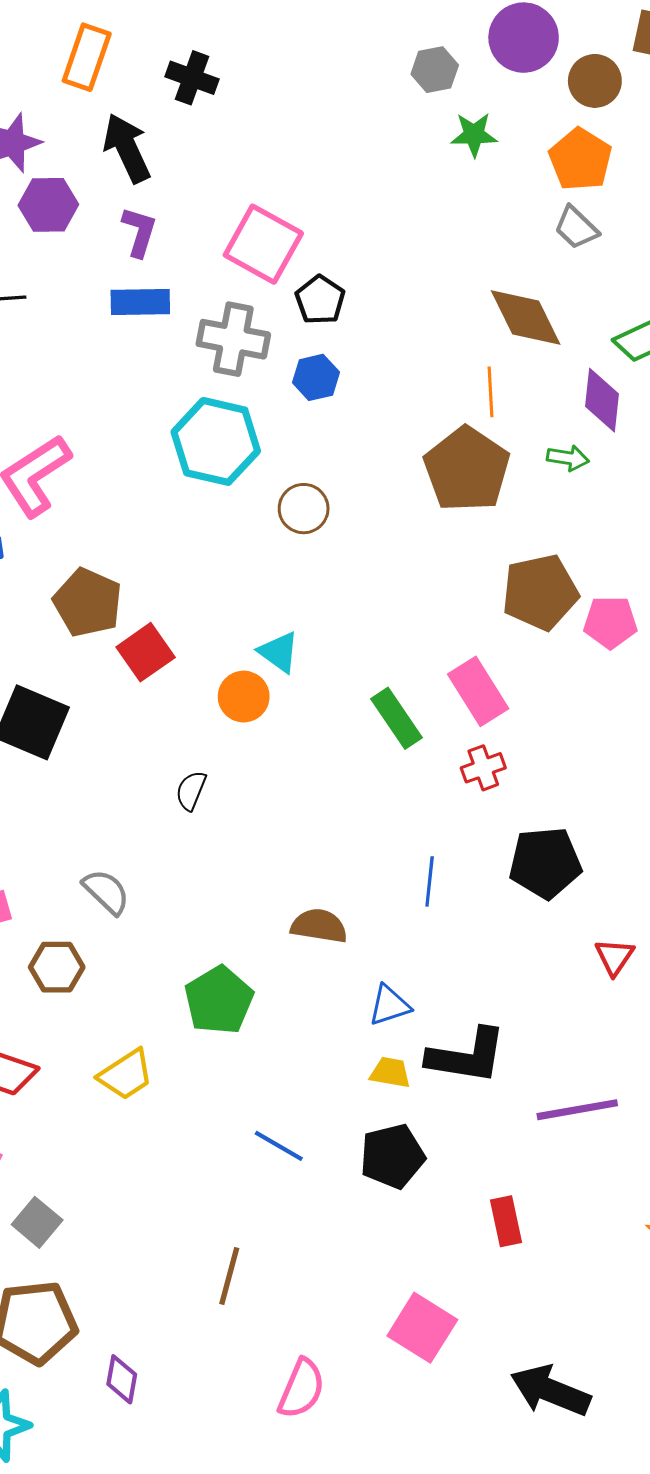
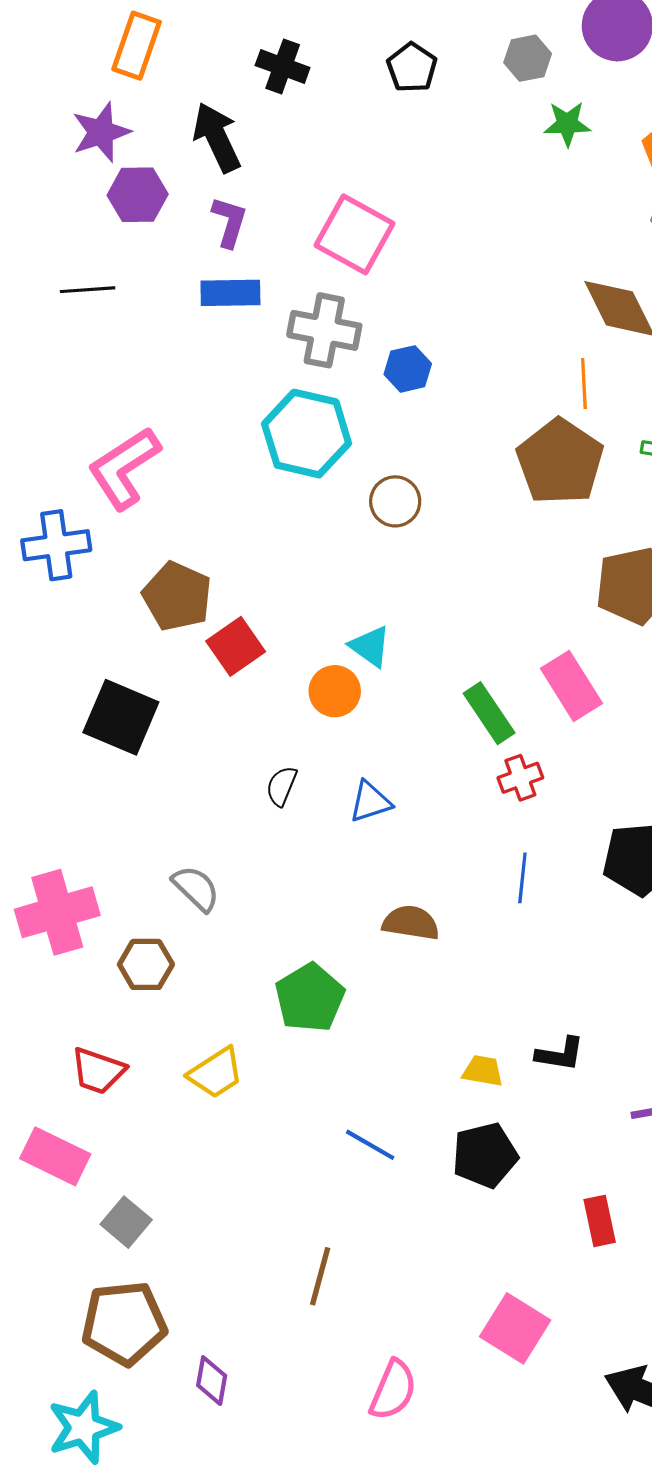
orange rectangle: (87, 57) -> (137, 46), moved
black pentagon: (320, 300) -> (412, 68), moved
red cross: (483, 768) -> (520, 778), moved
blue triangle: (389, 1005) -> (370, 802), moved
black L-shape: (467, 1056) -> (560, 1054), size x0.6

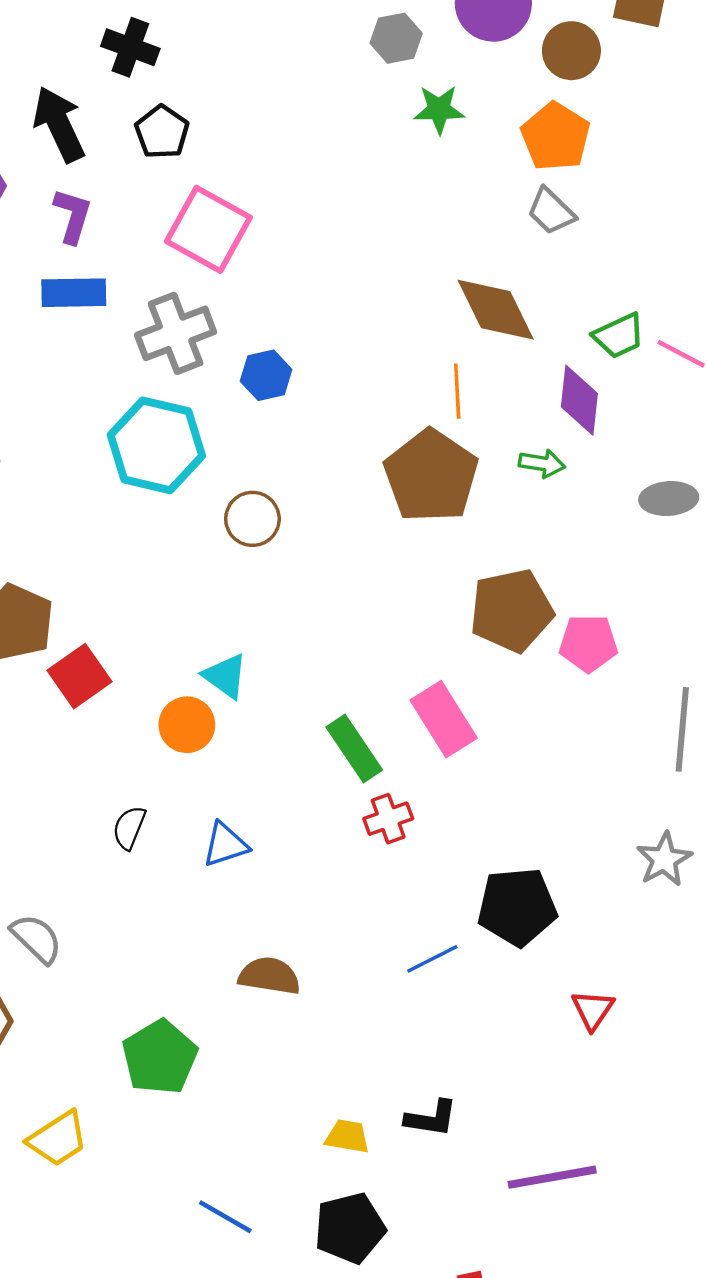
black pentagon: (412, 68) -> (162, 132), moved
gray cross: (324, 330) -> (176, 333), turned -32
blue line: (522, 878) -> (432, 959), moved, turned 57

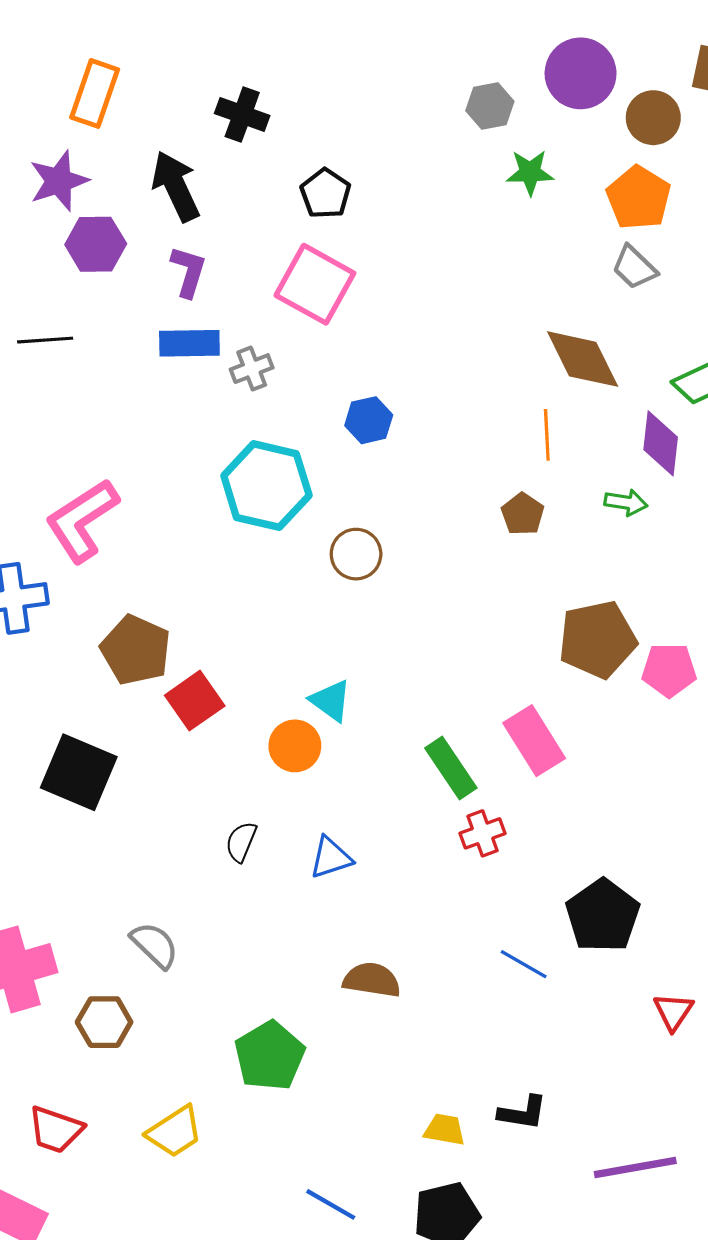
black pentagon: (162, 132) -> (325, 194), moved
gray cross: (176, 333) -> (252, 369), moved, size x0.6
brown pentagon: (431, 476) -> (523, 514), size x0.5
black pentagon: (517, 907) -> (603, 916), turned -30
blue line: (432, 959) -> (524, 964), turned 57

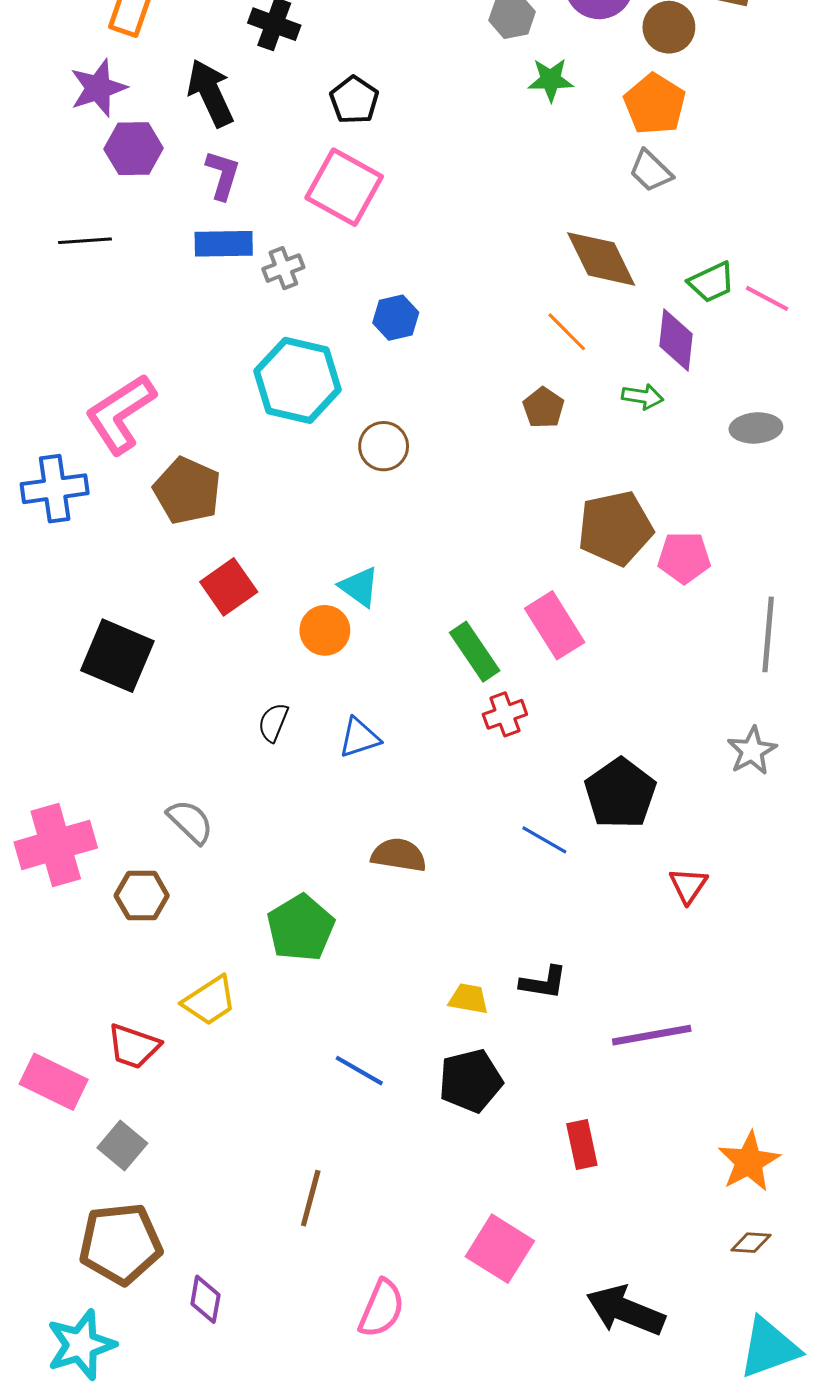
orange line: (547, 435) -> (567, 332), turned -42
brown pentagon: (136, 650) -> (187, 491), moved
red trapezoid: (56, 1130) -> (134, 1046), moved

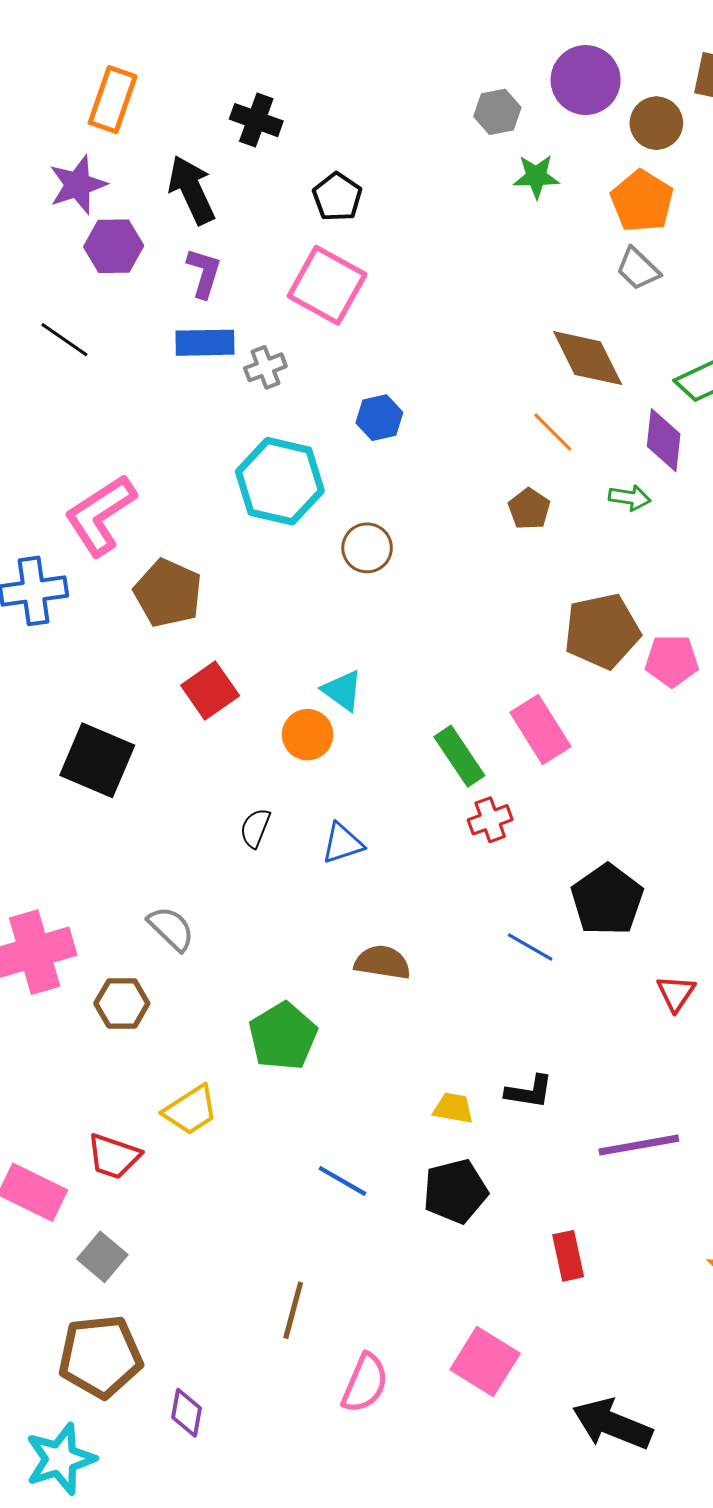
black line: (85, 241) -> (64, 340), turned 39
pink semicircle: (382, 1308) -> (365, 1383), moved

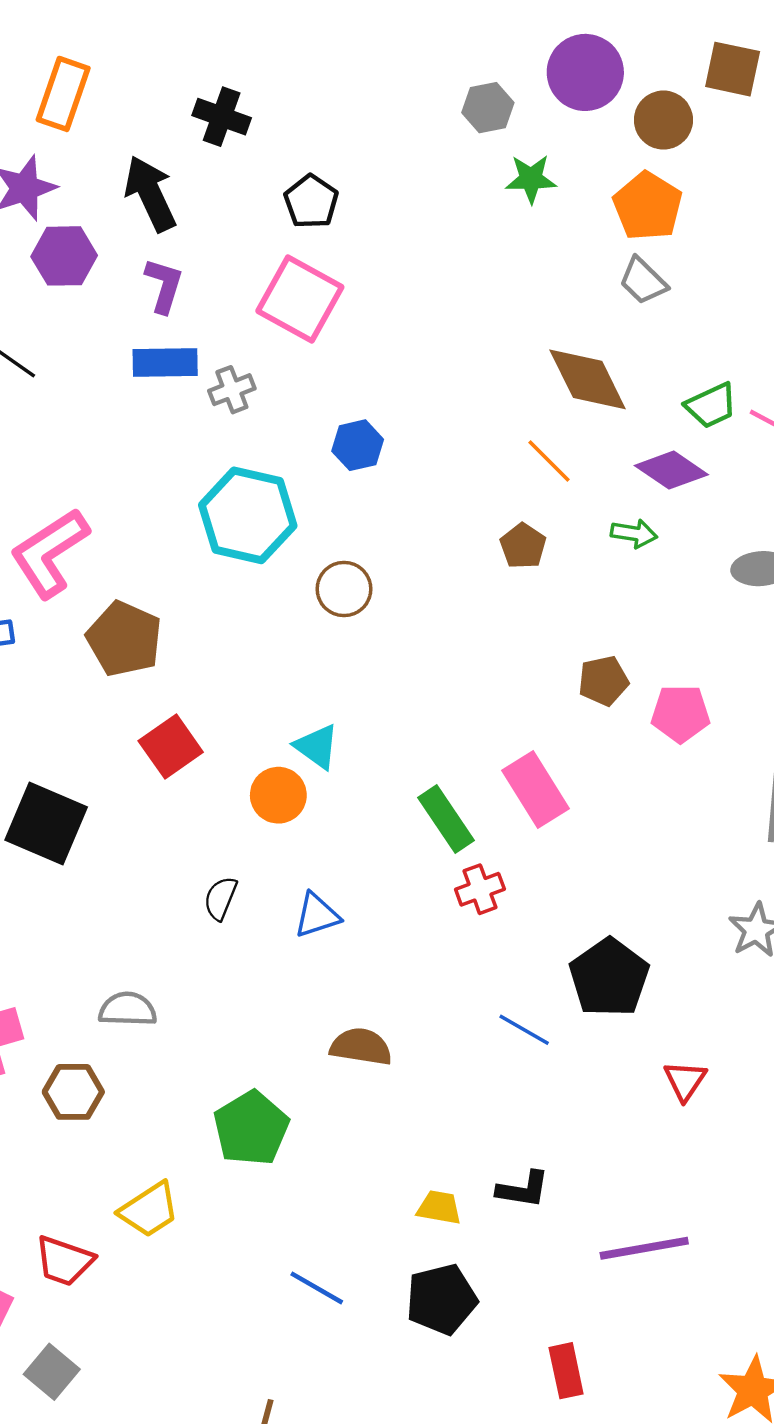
purple diamond: (664, 440) -> (671, 470), turned -62
brown pentagon: (602, 631) -> (603, 681), size x0.6
gray semicircle: (171, 929) -> (128, 1009), turned -42

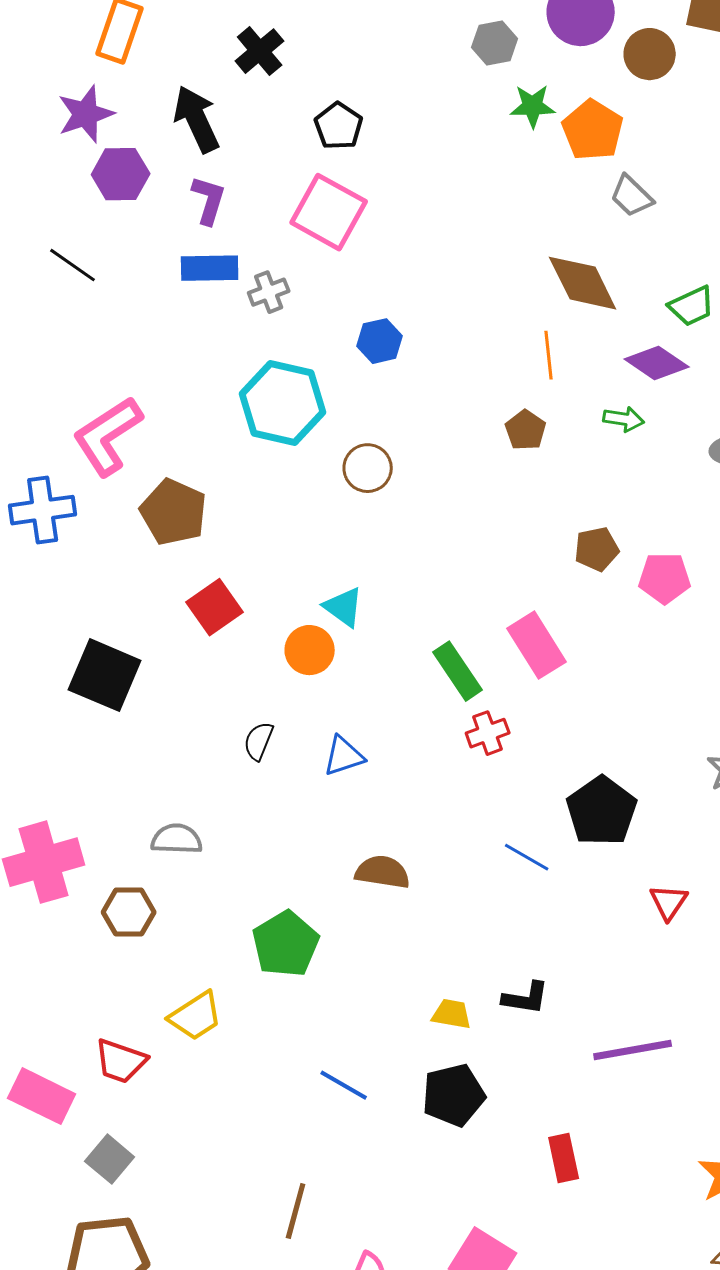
black cross: (222, 117) -> (260, 51), turned 30
orange pentagon: (648, 206) -> (593, 130), moved
orange line: (549, 461) -> (549, 355), turned 39

